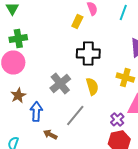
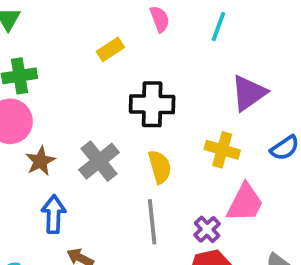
yellow rectangle: (77, 22) -> (110, 49), moved, turned 32
brown star: (18, 96) -> (40, 161), moved
gray line: (75, 116) -> (152, 222), moved, turned -45

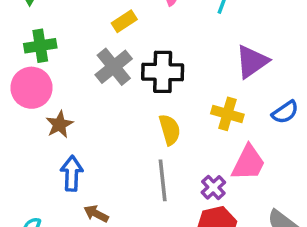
gray cross: (99, 161) -> (114, 67), moved

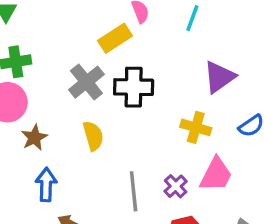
yellow rectangle: (124, 21) -> (115, 38), moved, size x1.4
yellow semicircle: (170, 130) -> (93, 136), moved
purple cross: (213, 187) -> (176, 186), moved

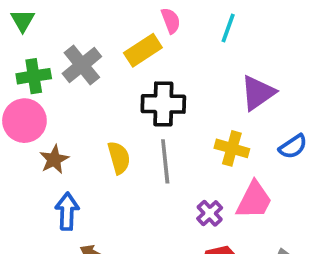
gray cross: (86, 82) -> (82, 65), moved
gray line: (134, 191) -> (165, 161), moved

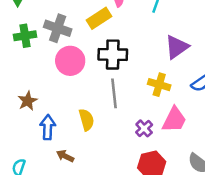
gray cross: (82, 65) -> (58, 28), turned -32
pink circle: (24, 121) -> (70, 61), moved
yellow semicircle: (119, 158) -> (86, 120), moved
brown star: (54, 160) -> (28, 101), moved

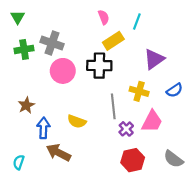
yellow rectangle: (99, 18) -> (113, 41), moved
gray line: (114, 93) -> (113, 106), moved
yellow semicircle: (86, 120) -> (77, 121), turned 126
brown arrow: (65, 156) -> (58, 153), size x1.6

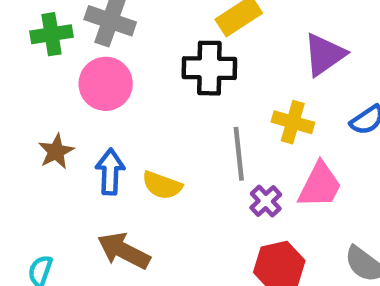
pink circle: (63, 71) -> (106, 84), moved
blue arrow: (43, 128) -> (110, 172), moved

